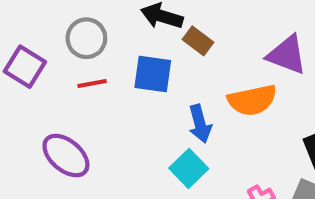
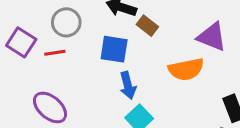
red line: (92, 83) -> (55, 53), moved
blue arrow: (200, 124) -> (128, 85), moved

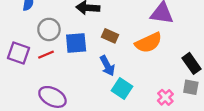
brown rectangle: (147, 26) -> (110, 36), moved
blue square: (114, 49) -> (76, 43), moved

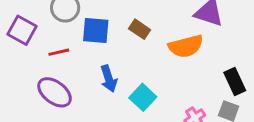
red line: (46, 55) -> (59, 52), moved
blue arrow: (107, 66) -> (109, 79), moved

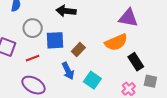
brown rectangle: (140, 29) -> (78, 50), moved, turned -72
black rectangle: (235, 82) -> (136, 62), moved

